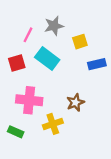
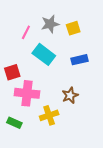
yellow square: (80, 42) -> (73, 28), moved
red square: (17, 63) -> (12, 72), moved
blue rectangle: (97, 64) -> (79, 60), moved

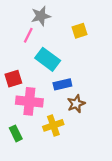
gray star: (50, 24) -> (41, 16), moved
blue rectangle: (79, 60) -> (62, 84), moved
green rectangle: (14, 123) -> (16, 133), turned 40

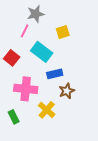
yellow square: (80, 31) -> (63, 32), moved
red square: (13, 79) -> (12, 58), moved, turned -35
yellow cross: (53, 125) -> (47, 110), turned -30

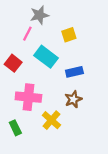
blue rectangle: (55, 74) -> (74, 72), moved

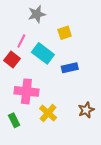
pink line: (27, 34) -> (21, 41), moved
brown star: (73, 99) -> (86, 110), moved

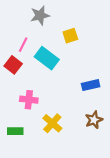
blue rectangle: (70, 68) -> (91, 85), moved
pink cross: (26, 91) -> (29, 100), size x0.7
green rectangle: (14, 120) -> (15, 131), turned -64

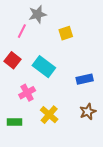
pink line: (23, 45) -> (22, 31), moved
cyan rectangle: (47, 58) -> (44, 67), moved
pink cross: (29, 100) -> (27, 93), turned -35

